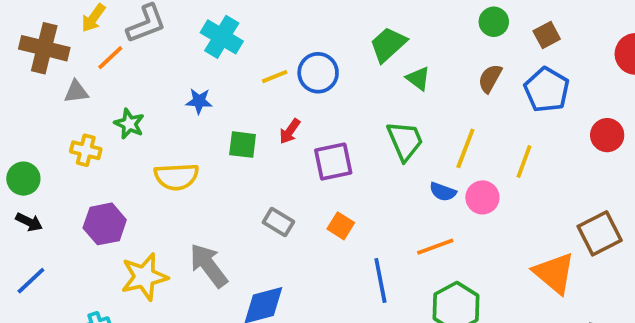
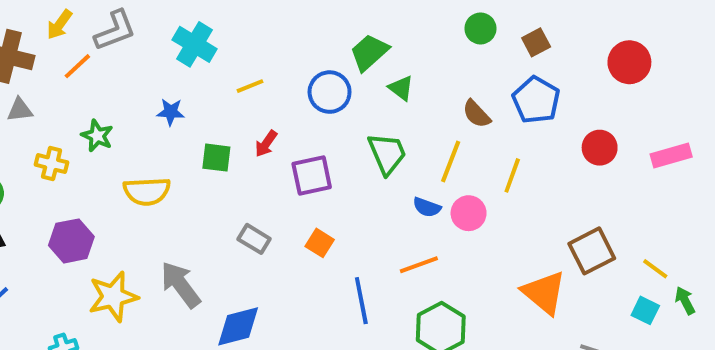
blue circle: (318, 73) -> (330, 92), moved
brown semicircle: (490, 78) -> (476, 114), moved, turned -72
gray triangle: (76, 92) -> (20, 110), moved

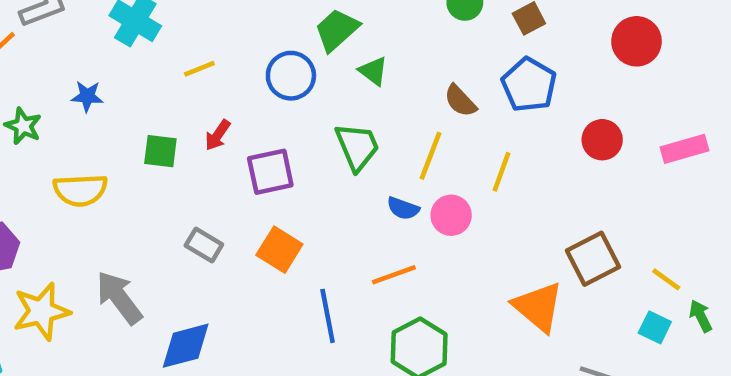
blue star: (171, 112) -> (87, 96), moved
orange square: (320, 243) -> (279, 250), size x1.4

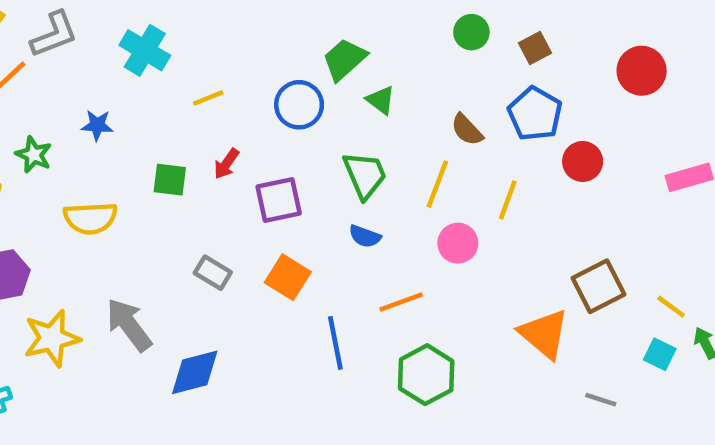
red circle: (602, 140) -> (583, 161), moved
blue semicircle: (403, 208) -> (365, 236), moved

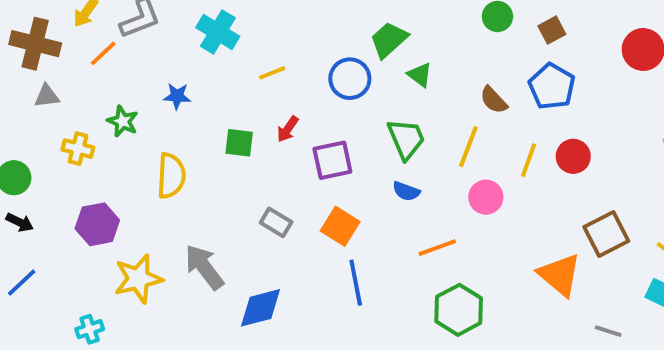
red circle: (583, 161) -> (573, 156), moved
yellow semicircle: (90, 218) -> (171, 176), turned -84
blue line: (335, 343) -> (356, 283), moved

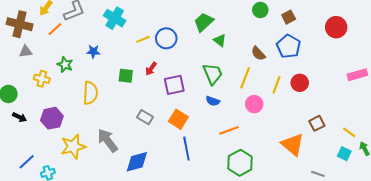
blue circle: (350, 79) -> (166, 38), moved
black arrow: (20, 222) -> (20, 117), moved
brown square: (606, 234) -> (317, 123), size x0.7
blue line: (22, 283) -> (27, 162), moved

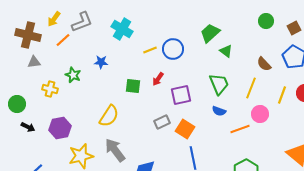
yellow semicircle: (90, 93) -> (109, 116), moved, turned 30
gray rectangle: (145, 117) -> (162, 122), moved, turned -56
orange line: (229, 130) -> (240, 129), moved

